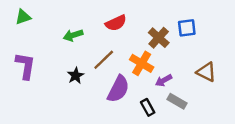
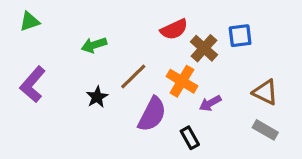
red semicircle: (116, 23) -> (174, 29), moved
purple L-shape: (25, 66) -> (33, 84), turned -148
gray rectangle: (177, 101) -> (265, 130), moved

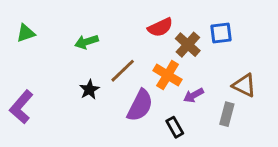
green triangle: (30, 22) -> (26, 33), moved
purple L-shape: (33, 84) -> (21, 107), moved
gray rectangle: (265, 130) -> (227, 114), moved, turned 75

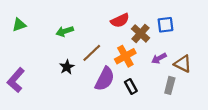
orange cross: (168, 75) -> (125, 56), turned 30
purple arrow: (194, 95) -> (159, 58), moved
black rectangle: (175, 127) -> (131, 87), moved

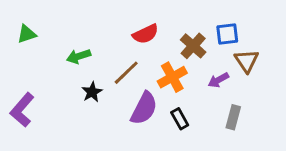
red semicircle: (120, 20) -> (146, 34), moved
green arrow: (65, 31) -> (79, 56), moved
brown triangle: (183, 64) -> (247, 61), moved, turned 30

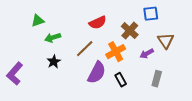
green triangle: (27, 34) -> (38, 21), moved
blue square: (227, 34) -> (151, 14), moved
black star: (92, 92) -> (54, 62), moved

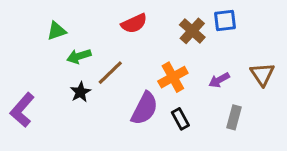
red semicircle: (98, 23) -> (134, 23), moved
brown cross: (130, 31) -> (192, 31), moved
brown triangle: (166, 41) -> (262, 74), moved
brown line: (85, 49) -> (110, 73), moved

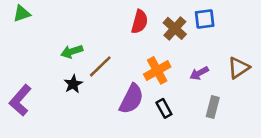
red semicircle: (134, 23) -> (140, 22), moved, turned -50
green triangle: (57, 31) -> (22, 14), moved
brown triangle: (262, 74) -> (239, 68), turned 30

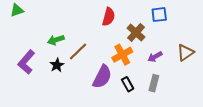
brown cross: (175, 28) -> (136, 33), moved
purple L-shape: (20, 100) -> (26, 62), moved
gray rectangle: (213, 107) -> (154, 83), moved

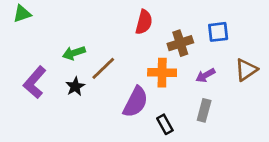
blue square: (159, 15) -> (218, 32), moved
brown cross: (136, 33) -> (180, 43), turned 30
orange cross: (122, 55) -> (162, 73), turned 30
black rectangle: (128, 84) -> (165, 124), moved

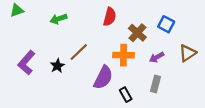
blue square: (218, 32) -> (166, 24), turned 35
brown cross: (180, 43) -> (137, 33), turned -30
green arrow: (74, 53) -> (58, 19), moved

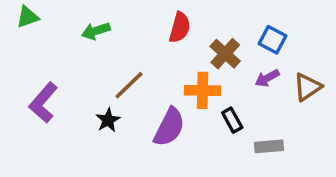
purple arrow: (157, 57) -> (267, 78), moved
black star: (57, 66) -> (108, 120), moved
gray rectangle: (156, 84) -> (269, 146), moved, turned 70
black rectangle: (126, 95) -> (232, 120), moved

